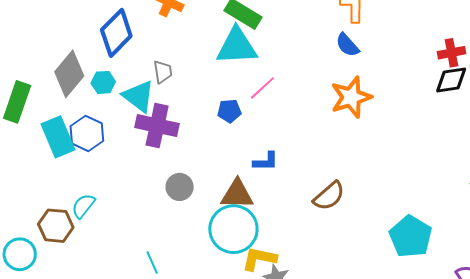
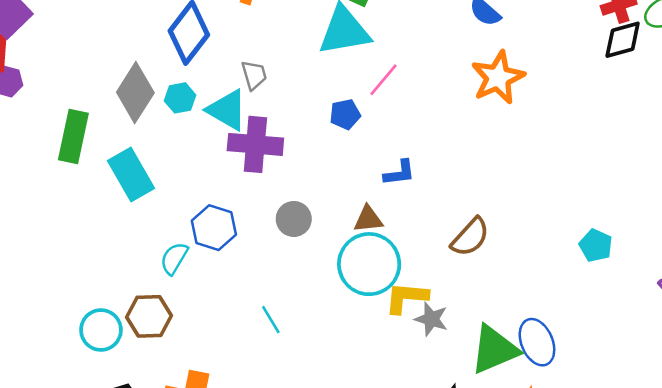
blue hexagon: (87, 133) -> (214, 228), moved
brown triangle: (237, 194) -> (368, 219), size x0.7
brown semicircle: (329, 196) -> (470, 237), moved
brown hexagon: (56, 226) -> (149, 316), moved
cyan pentagon: (411, 237) -> (596, 245), size x0.6

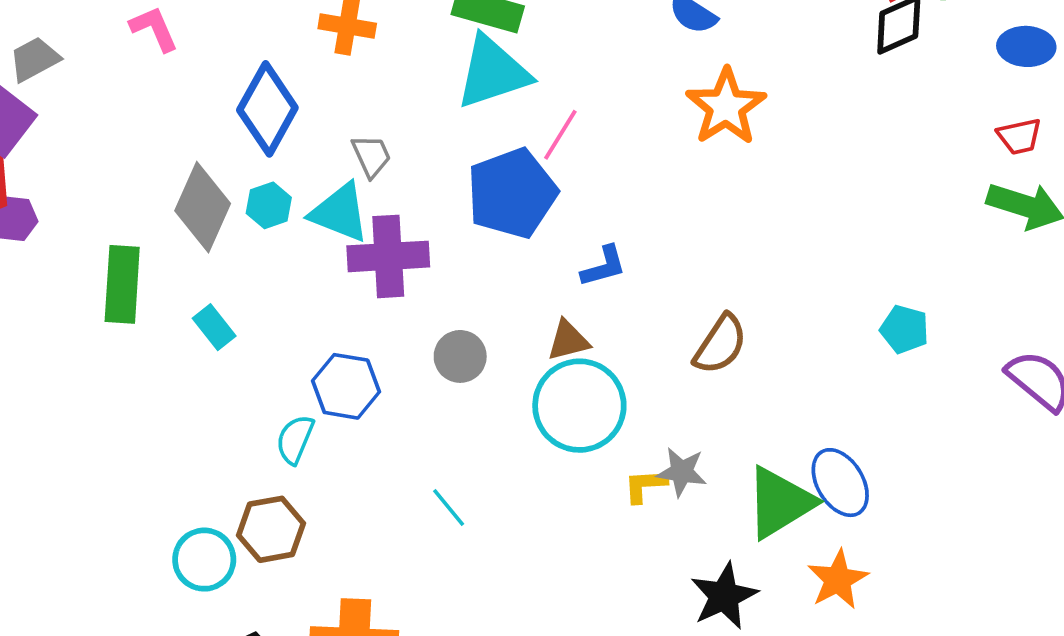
blue pentagon: (345, 114) -> (512, 193), size x2.0
cyan rectangle: (131, 174) -> (214, 327), size x0.6
yellow L-shape: (406, 298) -> (645, 485), moved, size x0.7

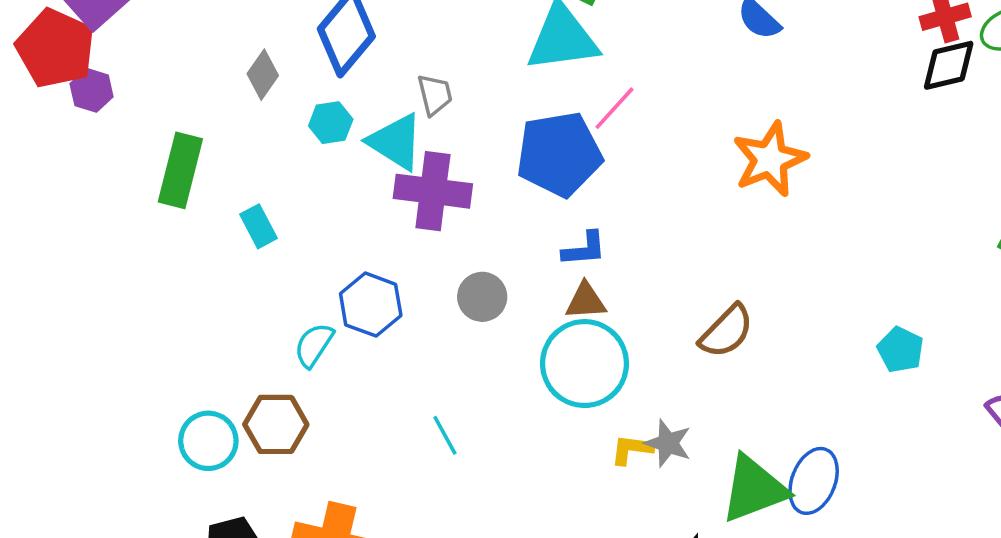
orange star: (726, 107) -> (770, 159), moved
gray diamond: (203, 207) -> (263, 75), moved, size x0.6
blue L-shape: (604, 266) -> (584, 249), moved
blue ellipse: (840, 483) -> (814, 481), turned 42

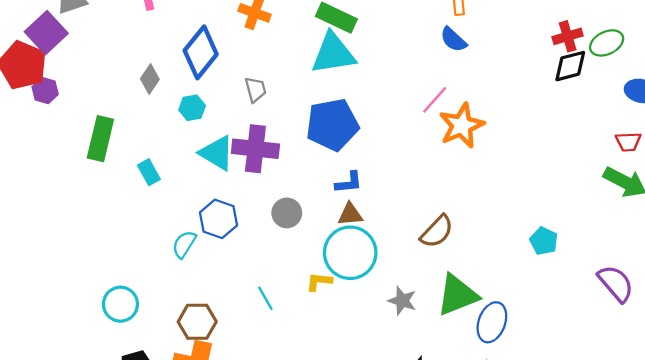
pink line: (614, 108) -> (435, 100), moved
cyan triangle: (395, 142) -> (217, 153), moved
brown hexagon: (276, 424) -> (197, 322), moved
yellow L-shape: (632, 449) -> (319, 282), moved
green triangle: (754, 489) -> (457, 295), moved

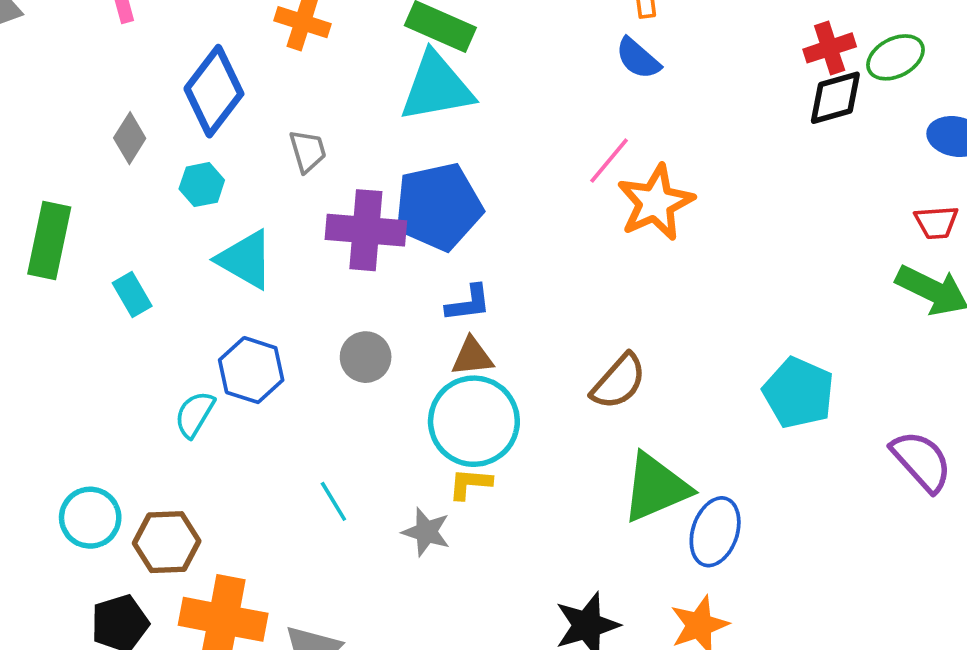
purple cross: (255, 149) -> (366, 230), moved
cyan pentagon: (544, 241) -> (799, 393), size x1.5
yellow L-shape: (319, 282) -> (470, 484), moved
gray star: (402, 301) -> (426, 532), moved
brown hexagon: (197, 322) -> (167, 542), moved

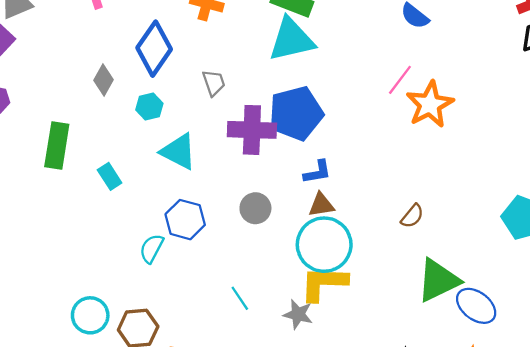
brown semicircle: (619, 382) -> (412, 216), size x0.7
yellow L-shape: (470, 484) -> (324, 283), size x1.8
blue ellipse: (715, 532) -> (476, 306), turned -69

